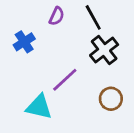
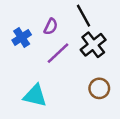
purple semicircle: (57, 16) -> (51, 27), moved
purple line: (65, 80) -> (58, 53), moved

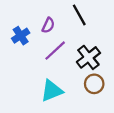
black cross: (93, 45) -> (88, 57), moved
cyan triangle: (35, 96) -> (52, 91), moved, turned -35

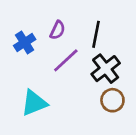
black line: (79, 15) -> (96, 34), moved, turned 40
cyan triangle: (52, 91) -> (34, 103), moved

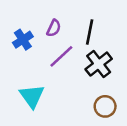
brown circle: (112, 100) -> (105, 106), moved
cyan triangle: (34, 103) -> (32, 96), turned -44

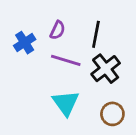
purple line: (61, 56) -> (66, 60), turned 60
cyan triangle: (32, 96) -> (66, 103), moved

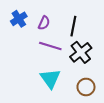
blue cross: (25, 43) -> (19, 19), moved

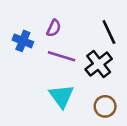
blue cross: (19, 19) -> (23, 41), moved, turned -35
black line: (73, 26) -> (109, 32), moved, turned -36

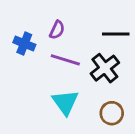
black line: (109, 32) -> (116, 34), turned -65

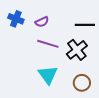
purple semicircle: (57, 30) -> (42, 22), turned 40
blue cross: (24, 44) -> (16, 19), moved

